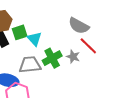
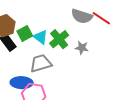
red line: (88, 46) -> (101, 18), moved
green cross: (52, 58) -> (59, 39), moved

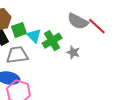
gray trapezoid: (41, 63) -> (17, 55), moved

